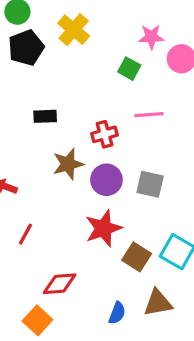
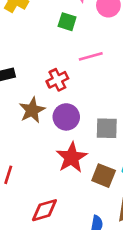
gray square: (150, 184) -> (107, 128), moved

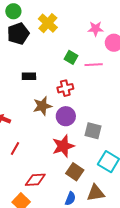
green square: (67, 22) -> (71, 57), moved
pink line: (91, 56) -> (94, 65), moved
brown square: (104, 176) -> (75, 172), moved

